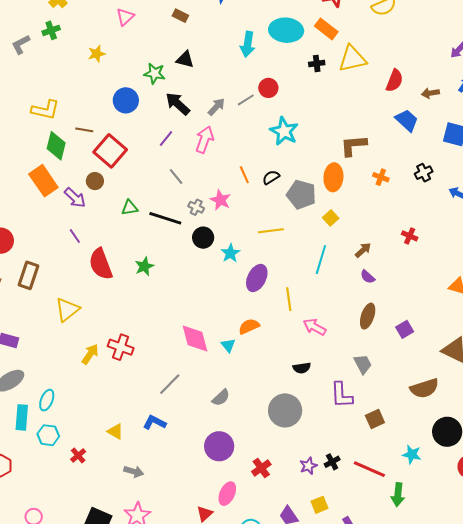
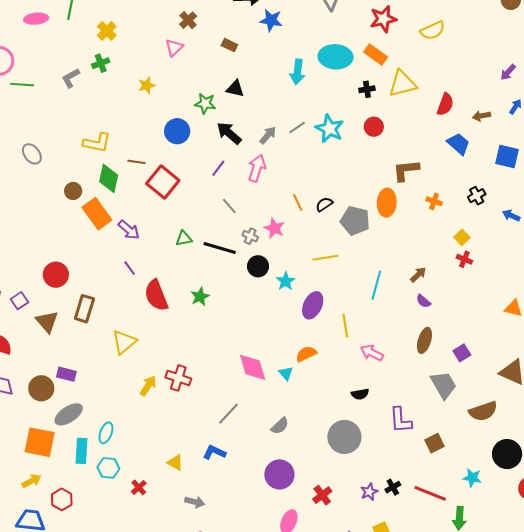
red circle: (268, 88) -> (374, 127), moved
cyan star: (284, 131) -> (330, 129), moved
brown circle: (95, 181) -> (73, 191), moved
yellow square: (331, 218) -> (462, 237), moved
gray trapezoid: (363, 364) -> (444, 385), moved, size x1.4

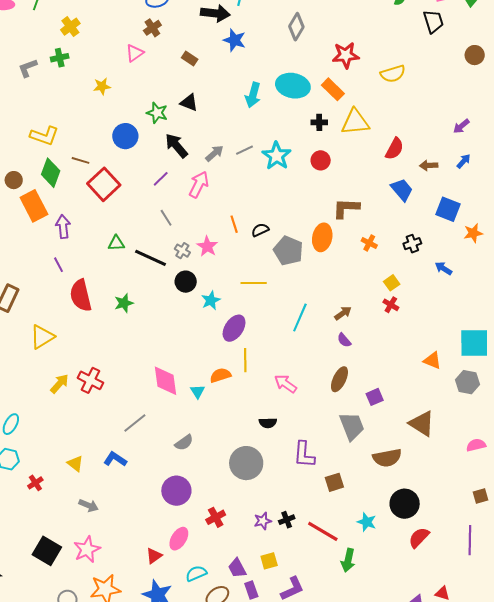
purple arrow: (129, 230) -> (63, 227), turned -145
yellow line: (345, 326) -> (245, 360), moved

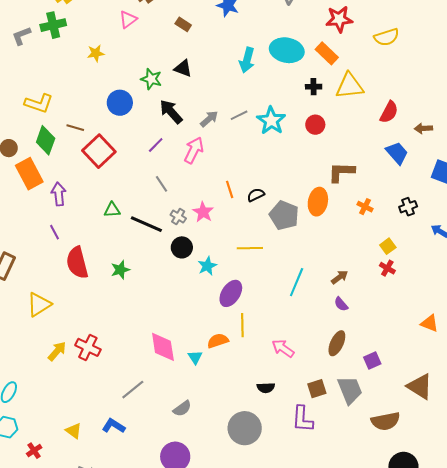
green cross: (60, 58) -> (53, 25), size x1.4
brown square: (334, 482) -> (317, 389), moved

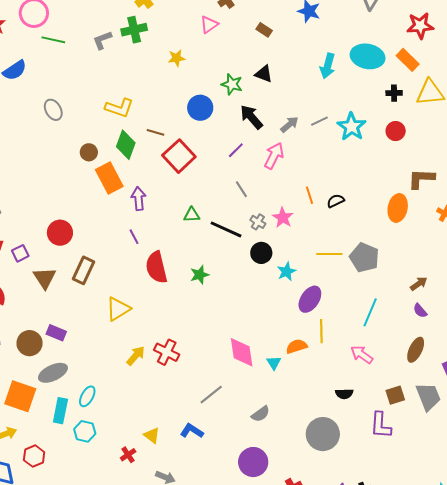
gray pentagon: (284, 215) -> (364, 257), moved
cyan line: (297, 282) -> (370, 312), moved
red cross: (34, 451) -> (128, 455), moved

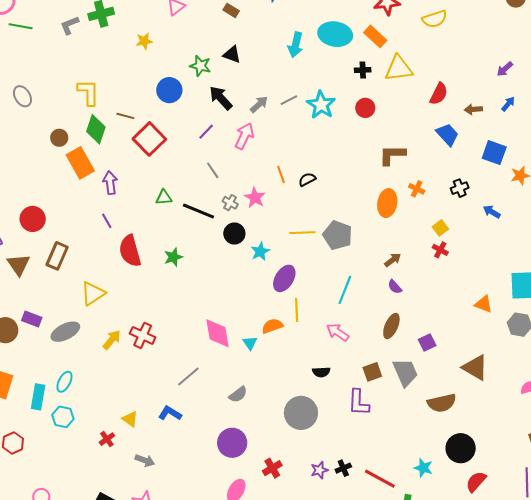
yellow L-shape: (119, 108) -> (88, 92), turned -108
orange ellipse: (398, 208) -> (387, 203), moved
gray ellipse: (53, 373) -> (65, 332), moved

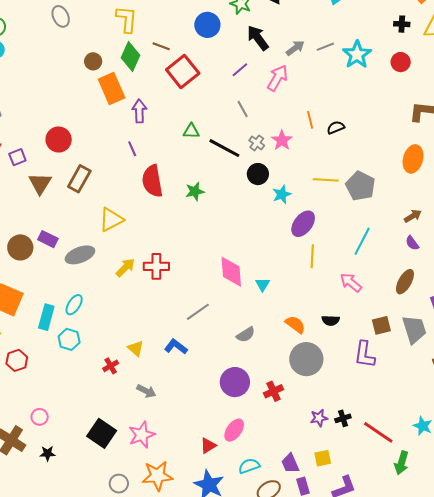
orange semicircle: (272, 326) -> (295, 324), moved, turned 50
red cross: (143, 335) -> (156, 266), turned -30
red cross: (272, 468) -> (273, 391), moved

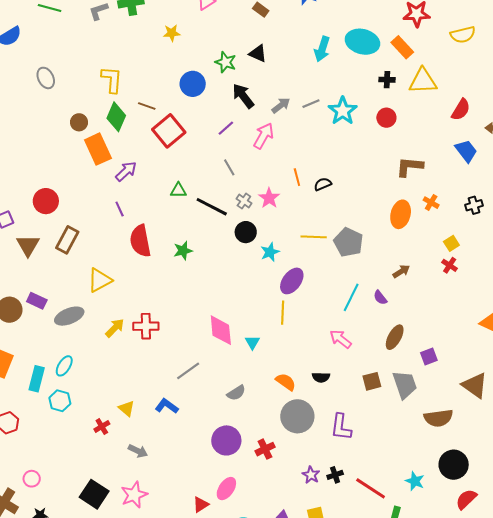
purple arrow: (139, 111) -> (126, 171), turned 50
purple semicircle: (412, 243) -> (380, 298), moved
yellow line: (312, 256) -> (283, 313), moved
purple L-shape: (365, 354) -> (341, 427), moved
purple star: (319, 418) -> (311, 475), turned -30

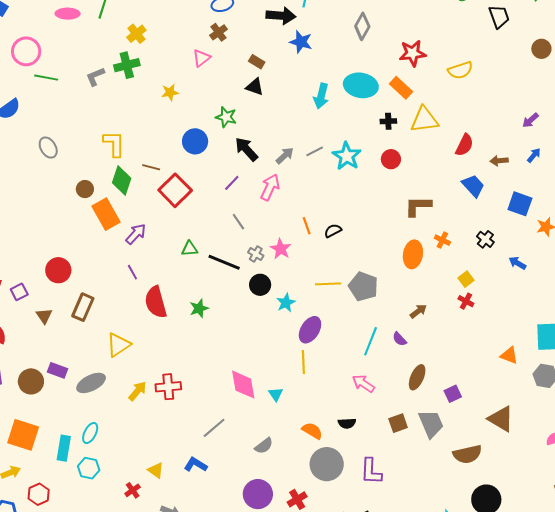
black triangle: (258, 53) -> (255, 87), moved
black cross: (474, 205) -> (485, 239), turned -30
brown triangle: (28, 245) -> (44, 316), size x0.7

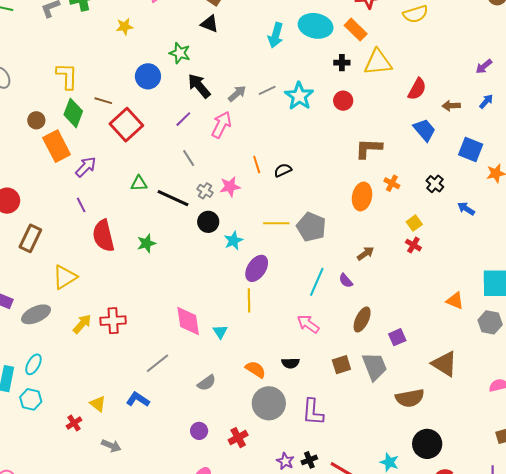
pink star: (281, 249) -> (230, 187), turned 30
purple circle: (258, 494) -> (199, 431), size x0.6

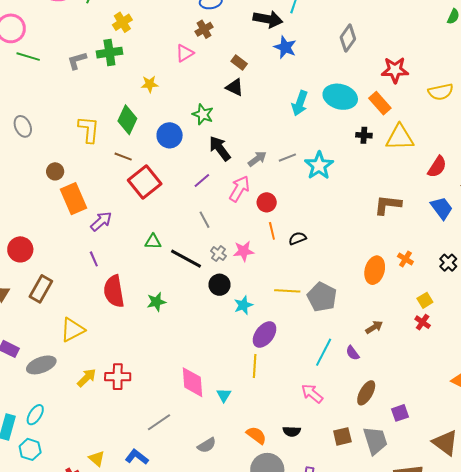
red circle: (343, 101) -> (267, 202), moved
green diamond: (73, 113) -> (127, 120), moved
brown L-shape: (369, 148) -> (388, 205), moved

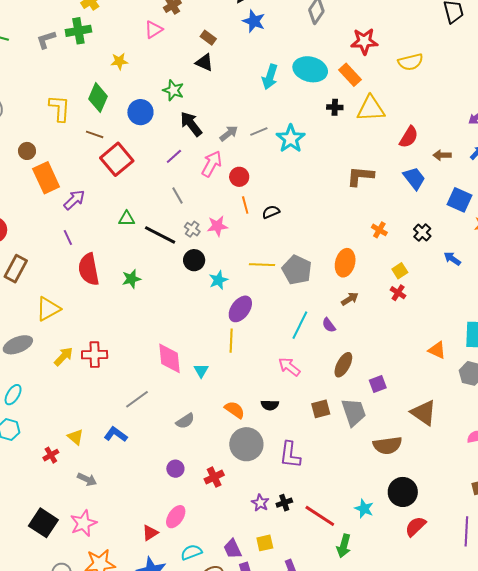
orange ellipse: (375, 270) -> (345, 263), moved

